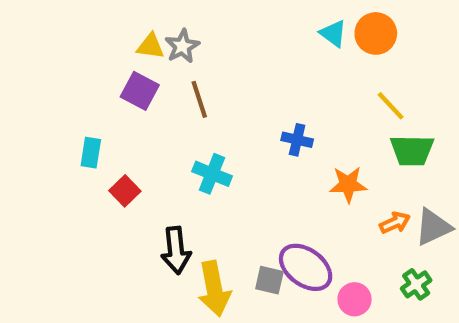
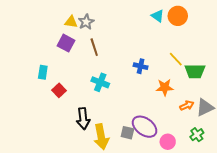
yellow line: (391, 106) -> (176, 59), moved

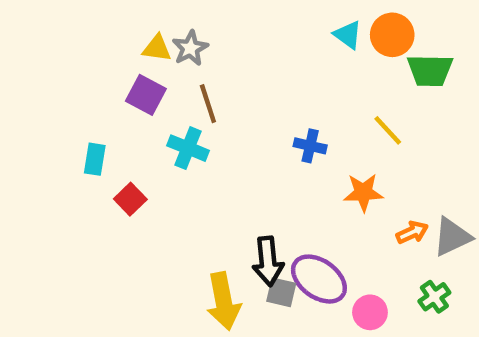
green trapezoid: (195, 71) -> (430, 70), moved
cyan cross: (100, 82) -> (188, 148), moved
black arrow: (83, 119) -> (268, 261), moved

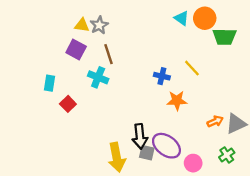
yellow line: (388, 130) -> (192, 68), moved
orange star: (363, 192) -> (177, 101), moved

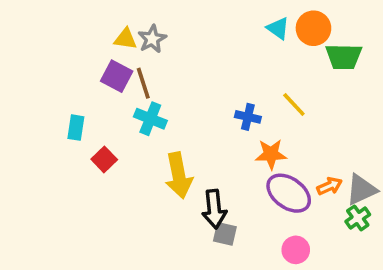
brown line: (109, 54) -> (143, 83), moved
purple ellipse: (166, 146) -> (289, 193), moved
green cross: (227, 155) -> (358, 218), moved
yellow arrow: (117, 157) -> (179, 175), moved

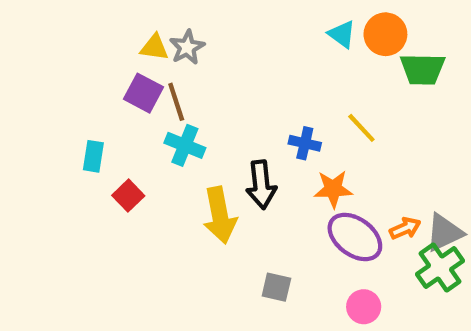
black arrow: (214, 209) -> (261, 185), moved
green cross: (358, 218) -> (440, 268), size x1.5

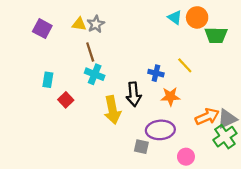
purple square: (143, 93) -> (42, 29), moved
orange arrow: (405, 228) -> (207, 117), size x1.5
purple ellipse: (355, 237) -> (160, 130), moved, turned -40

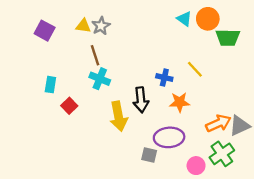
green cross: (225, 137) -> (222, 154), moved

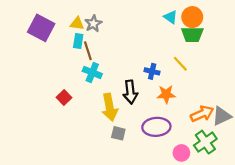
purple square: (45, 31) -> (41, 28), size x1.4
green trapezoid: (228, 38) -> (192, 34), moved
cyan rectangle: (50, 85) -> (78, 41), moved
gray square: (149, 155) -> (118, 133), moved

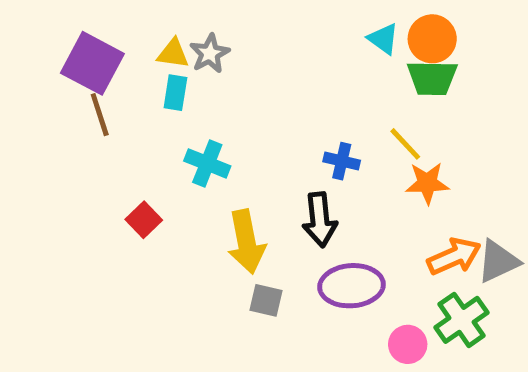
brown line: (88, 51) -> (100, 115), moved
black arrow: (130, 92) -> (320, 220), moved
orange star: (166, 94) -> (427, 183), moved

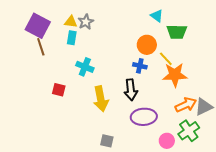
orange circle: (432, 39) -> (147, 45), moved
orange star: (427, 183) -> (175, 75), size x1.4
red square: (144, 220) -> (59, 90), turned -32
gray square: (266, 300) -> (107, 141), moved

